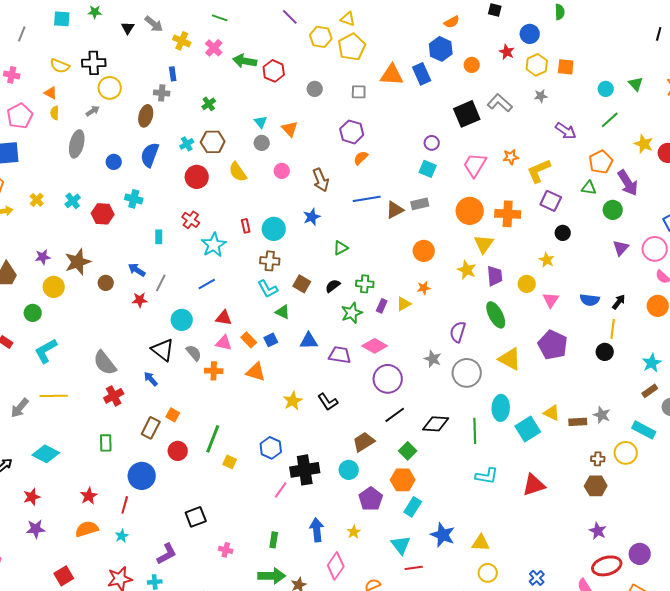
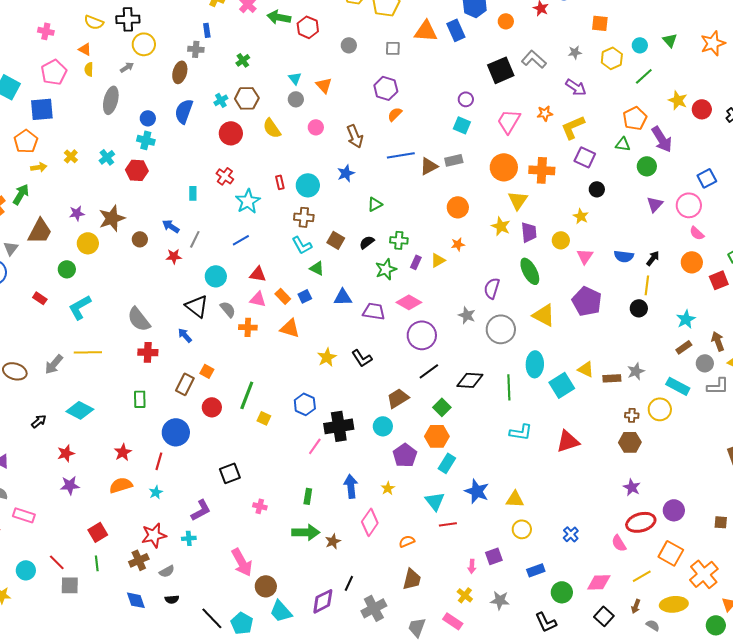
yellow hexagon: (537, 65) -> (612, 58), moved
purple arrow: (566, 131) -> (576, 87), moved
cyan cross: (134, 199) -> (146, 140), moved
red cross: (114, 396) -> (148, 352), turned 30
gray star: (602, 415) -> (636, 371), turned 30

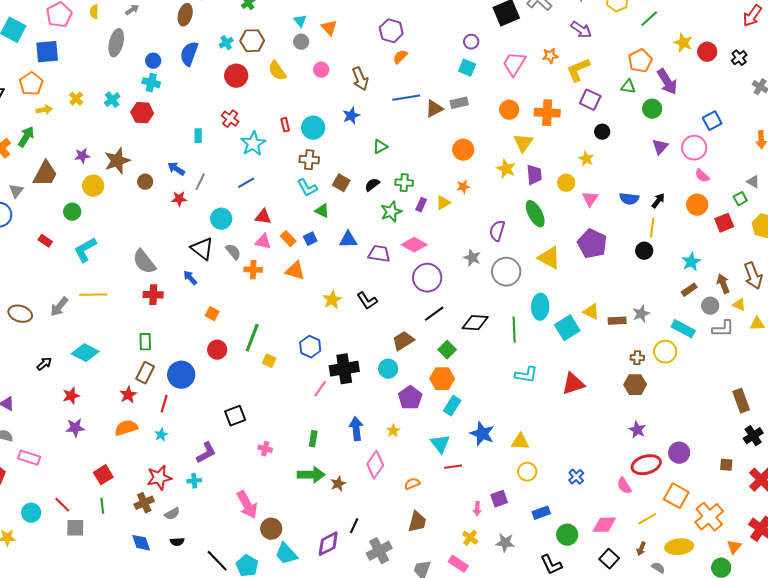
orange circle: (504, 167) -> (509, 110), size x0.7
brown rectangle: (185, 384) -> (145, 373), moved

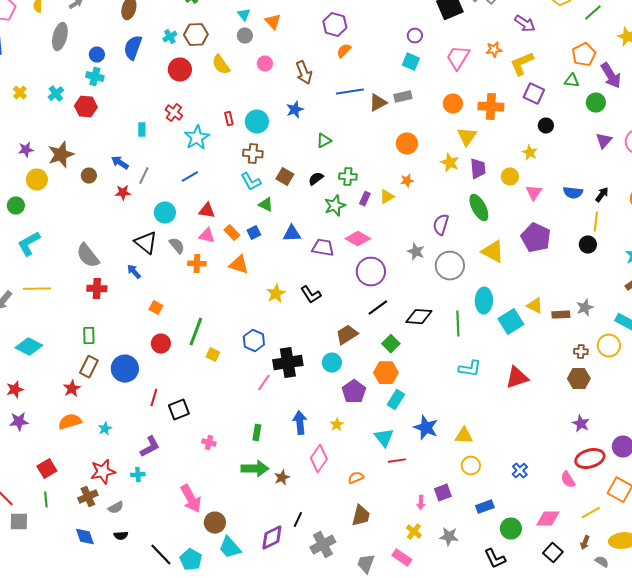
red line: (164, 404) -> (154, 398), moved

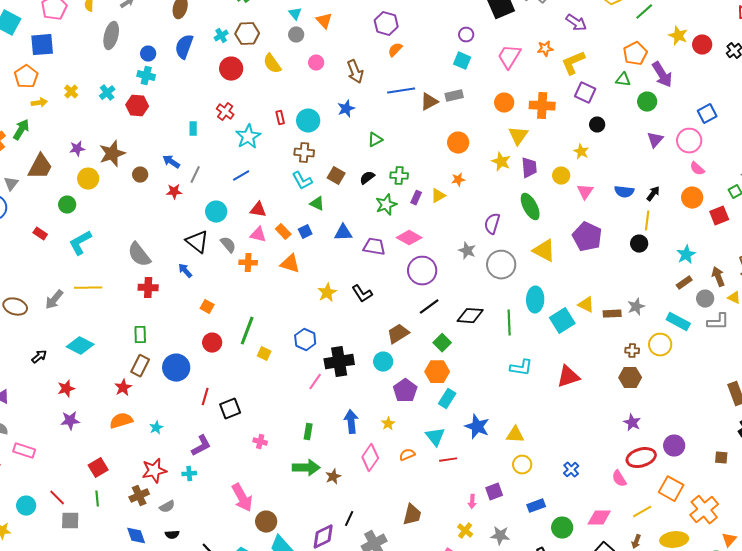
orange semicircle: (356, 478) -> (407, 455), moved

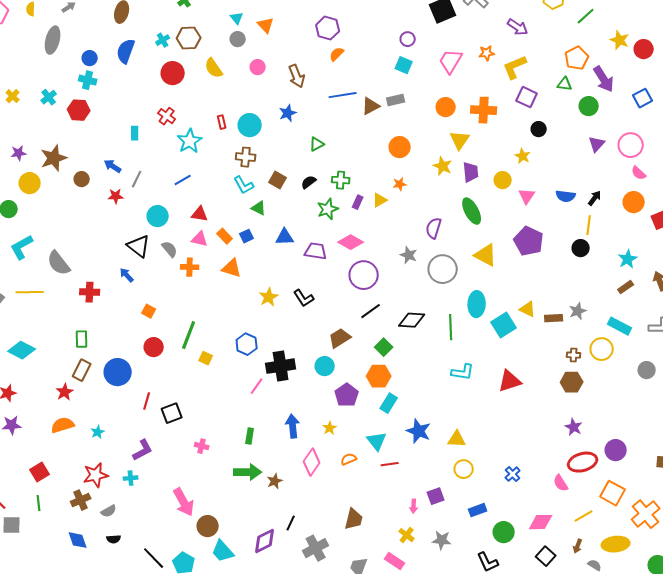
blue square: (707, 114) -> (643, 98), moved
gray semicircle: (139, 255) -> (59, 263), moved
gray circle: (705, 299) -> (647, 370), moved

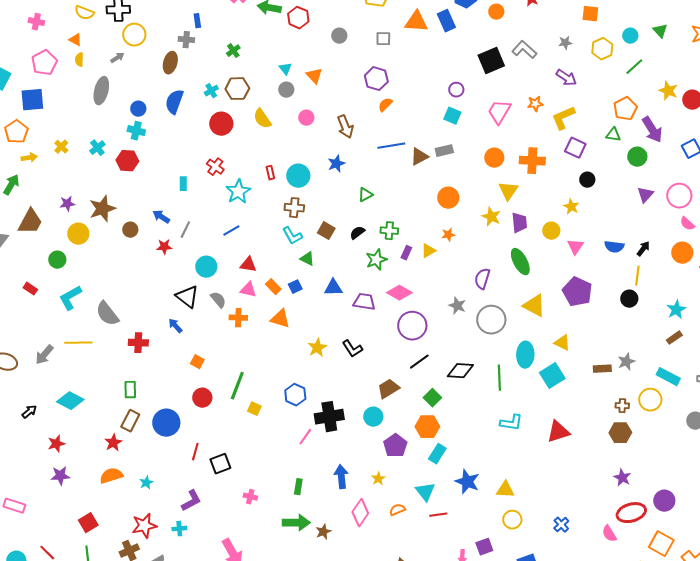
yellow triangle: (528, 309) -> (562, 343), moved

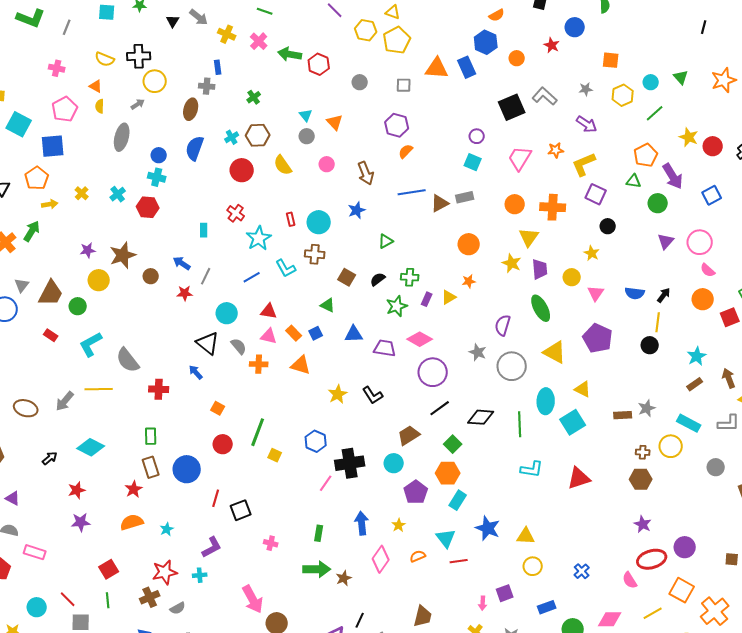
brown trapezoid: (30, 222) -> (51, 293), moved
cyan L-shape: (292, 236) -> (286, 268), moved
brown rectangle: (130, 421) -> (151, 467), turned -45

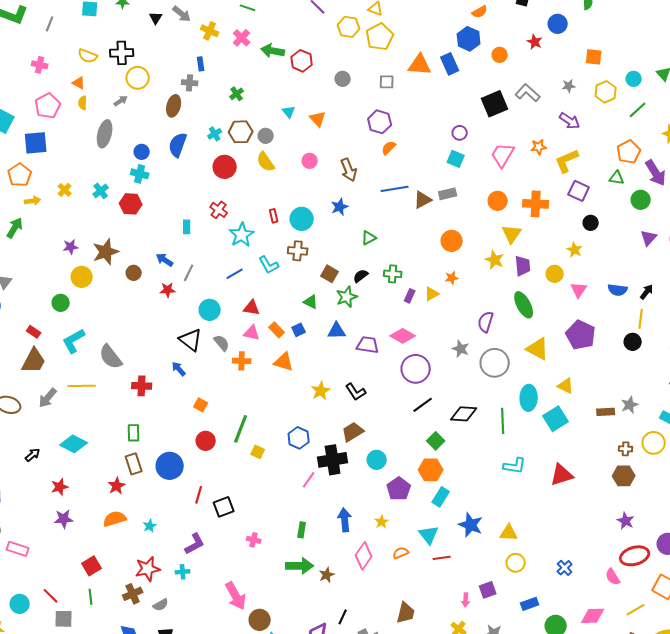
gray circle: (307, 136) -> (266, 136), moved
brown trapezoid: (51, 293) -> (34, 361), moved
green star: (397, 306) -> (347, 297), moved
brown trapezoid: (409, 435) -> (353, 432), moved

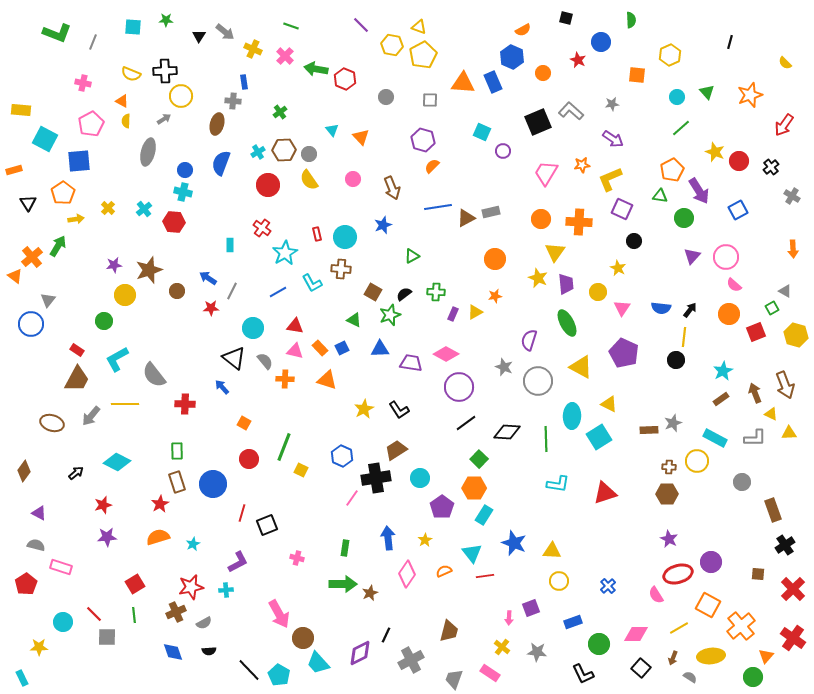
yellow hexagon: (606, 92) -> (670, 55), moved
cyan square: (456, 159) -> (482, 132), moved

